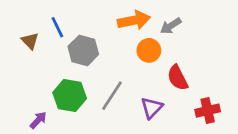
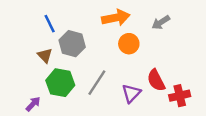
gray arrow: (171, 26) -> (161, 22), moved
brown triangle: (30, 41) -> (45, 55), moved
red semicircle: (178, 78) -> (156, 80), moved

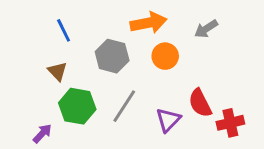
gray hexagon: (72, 44) -> (112, 56), moved

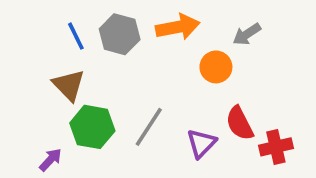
gray hexagon: (112, 56) -> (120, 34), moved
orange circle: (165, 56) -> (216, 67), moved
brown triangle: (57, 71) -> (69, 85), size x1.4

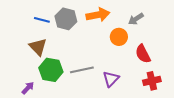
blue line: (76, 36) -> (42, 20), turned -49
red semicircle: (240, 123) -> (143, 54), moved
gray line: (149, 127) -> (82, 70), turned 45

